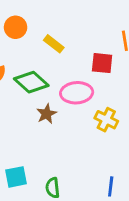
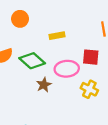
yellow rectangle: (54, 44) -> (57, 36), moved, turned -48
red square: (102, 63) -> (91, 57), moved

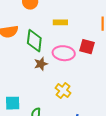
green diamond: (32, 61) -> (34, 41), turned 45
yellow cross: (89, 89) -> (63, 91), moved

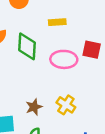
brown star: (41, 64) -> (34, 107), moved

